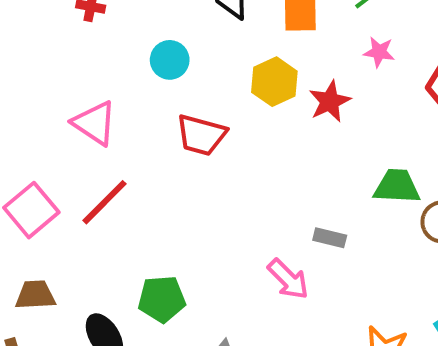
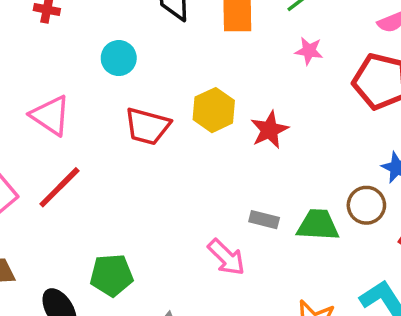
yellow hexagon: (274, 82) -> (214, 110), moved
red star: (330, 101) -> (269, 130), moved
green trapezoid: (397, 186) -> (318, 225), moved

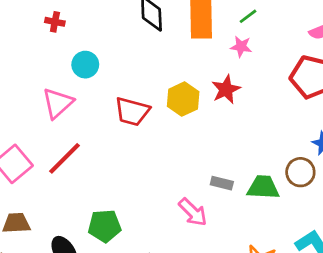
pink star: (309, 51) -> (241, 47), moved
cyan circle: (119, 58) -> (85, 65), moved
pink triangle: (50, 115) -> (58, 103), turned 44
red star: (269, 130) -> (226, 89), moved

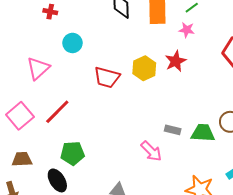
pink triangle: (58, 103) -> (38, 68), moved
green pentagon: (105, 226) -> (72, 153), moved

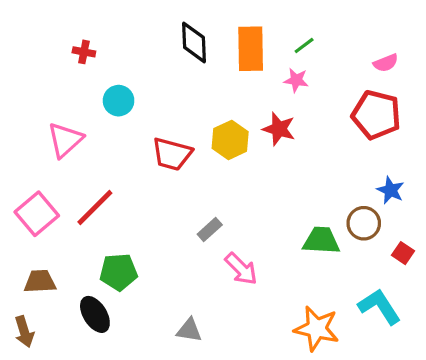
red star: (176, 61) -> (279, 129), turned -30
gray rectangle: (173, 130) -> (210, 230), moved, turned -56

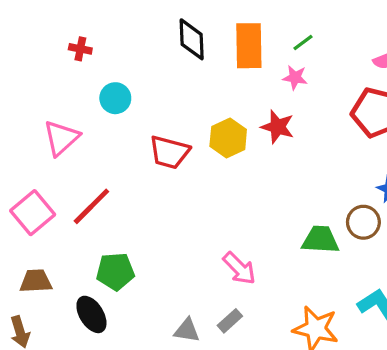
gray rectangle: (210, 230) -> (230, 321), moved

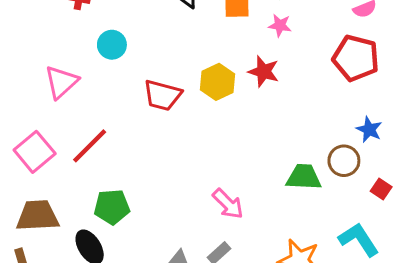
brown trapezoid: (36, 281) -> (38, 216), size x1.4

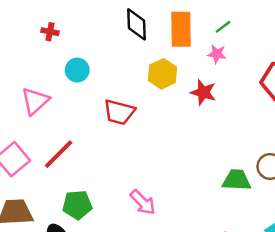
yellow hexagon: (217, 82) -> (162, 74), moved
pink arrow: (228, 204) -> (143, 202), moved

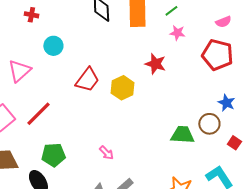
pink star: (217, 54) -> (177, 33), moved
yellow hexagon: (162, 74) -> (122, 88), moved
red trapezoid: (119, 112) -> (87, 80), turned -68
pink arrow: (143, 202) -> (106, 153), size x0.7

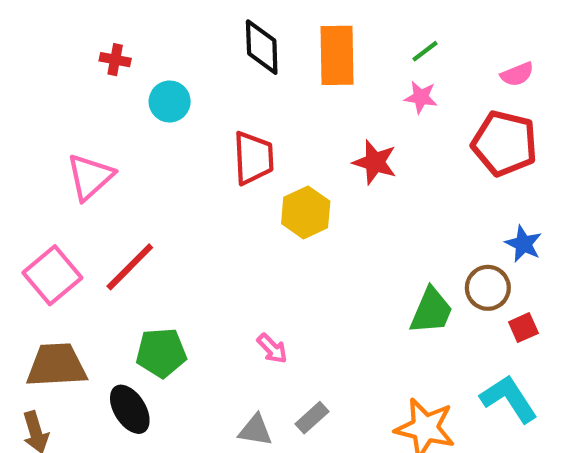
green line: (171, 11) -> (425, 51), moved
cyan circle: (53, 46) -> (170, 101), moved
red trapezoid: (87, 80) -> (253, 158), moved, turned -40
green trapezoid: (182, 135) -> (431, 311), turned 110
red square: (234, 143) -> (523, 328), moved, turned 32

